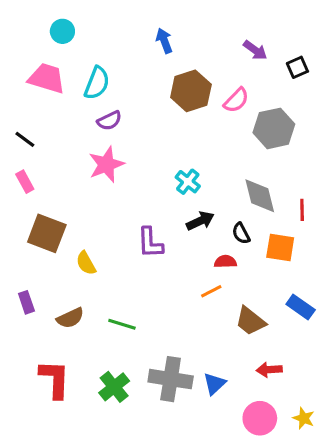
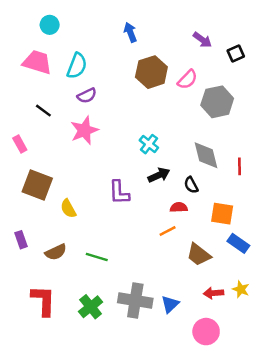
black line: (25, 139) -> (43, 111), moved
orange square: (280, 247) -> (222, 214), moved
yellow star: (304, 418) -> (241, 289), moved

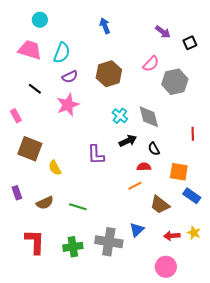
brown hexagon: (151, 72) -> (109, 74), moved
gray diamond: (206, 155) -> (149, 117), moved
blue triangle: (170, 304) -> (137, 230), moved
green cross: (91, 307) -> (73, 247), turned 30

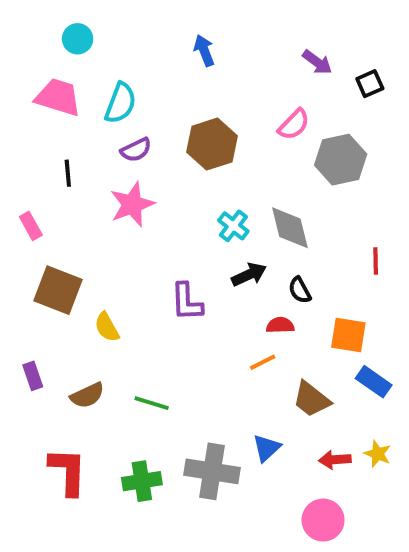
black line: (35, 89) -> (68, 173), turned 48

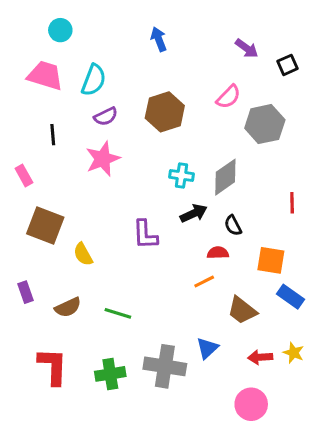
cyan cross: (233, 226) -> (181, 176), turned -30
gray diamond: (290, 228) -> (225, 177), turned 69

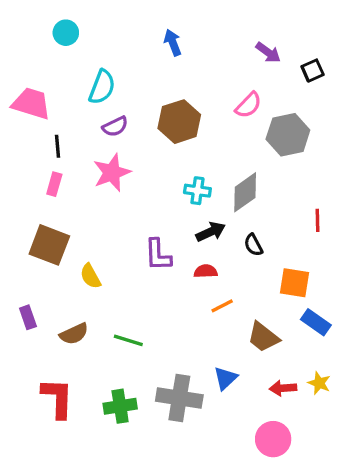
pink trapezoid: (45, 76) -> (31, 103), moved
pink rectangle: (24, 176) -> (54, 184), moved, turned 45
red semicircle: (218, 253) -> (206, 271), moved

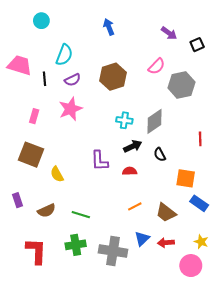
black line: (58, 146) -> (45, 79), moved
orange line: (222, 306) -> (135, 206), moved
red arrow: (283, 388) -> (166, 243), moved
green cross: (120, 406) -> (76, 245), moved
pink circle: (273, 439) -> (191, 266), moved

